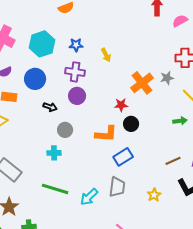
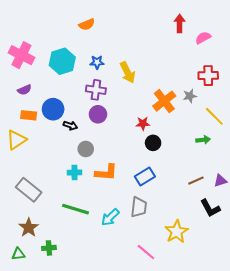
yellow arrow: (106, 55) -> (128, 72), size x1.5
blue circle: (35, 79) -> (53, 109), moved
orange L-shape: (106, 134) -> (106, 172), moved
yellow star: (154, 195) -> (177, 232), moved, size x1.6

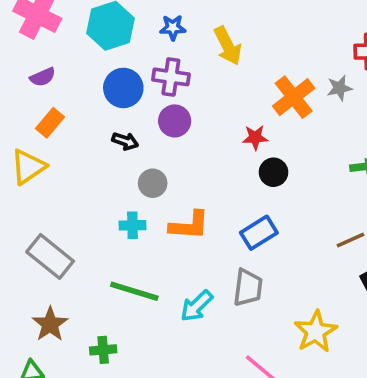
blue circle: (53, 109) -> (123, 88), moved
orange rectangle: (29, 115) -> (50, 123), turned -56
green cross: (49, 248) -> (103, 350), moved

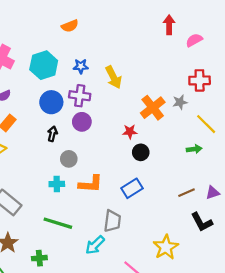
black arrow: (125, 141) -> (52, 134), turned -96
gray trapezoid: (248, 288) -> (112, 221), moved
cyan arrow: (197, 306) -> (95, 245), moved

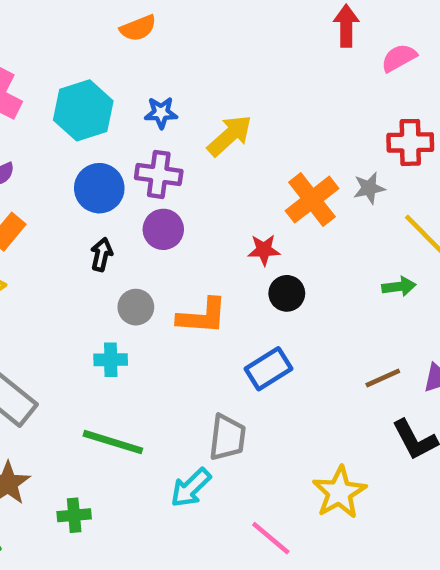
yellow arrow: (113, 77) -> (230, 136), turned -105
orange L-shape: (91, 184) -> (202, 316), moved

